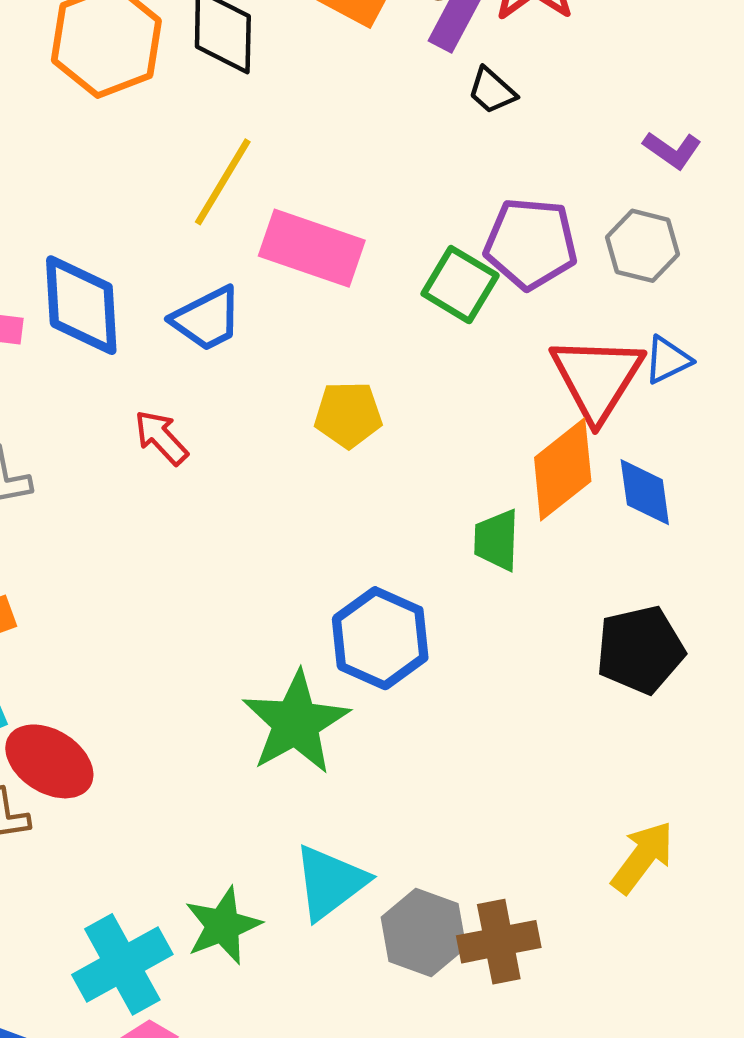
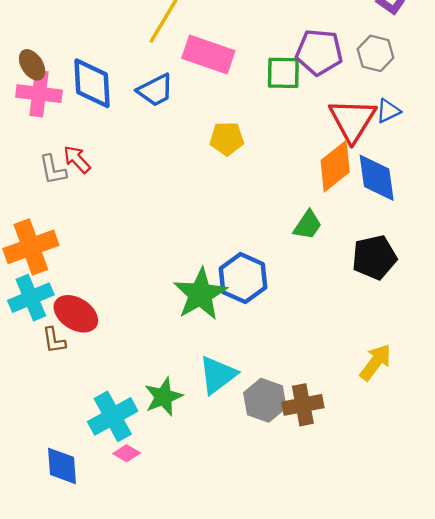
green square: (460, 285) -> (283, 73), turned -30
red arrow: (161, 437) -> (77, 159), moved
blue diamond: (645, 492) -> (377, 178), size x1.4
green trapezoid: (497, 540) -> (308, 225), moved, turned -148
blue hexagon: (380, 638) -> (243, 278), moved

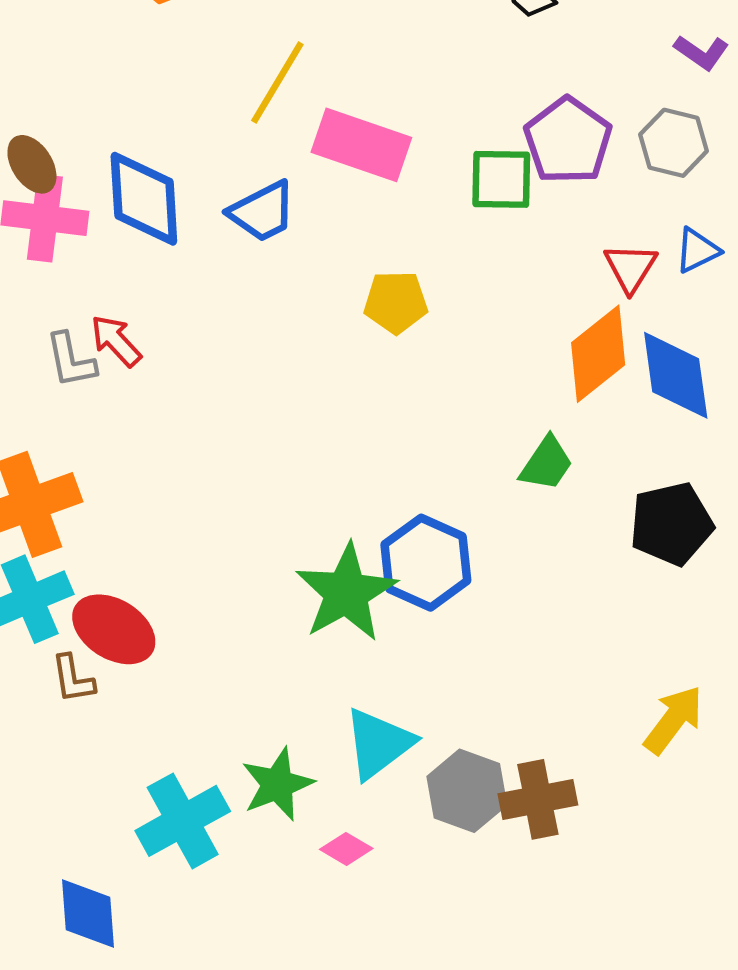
purple pentagon: (319, 52) -> (568, 141), turned 30
red triangle: (352, 120) -> (630, 268), size x0.6
pink diamond: (127, 453) -> (346, 849), moved

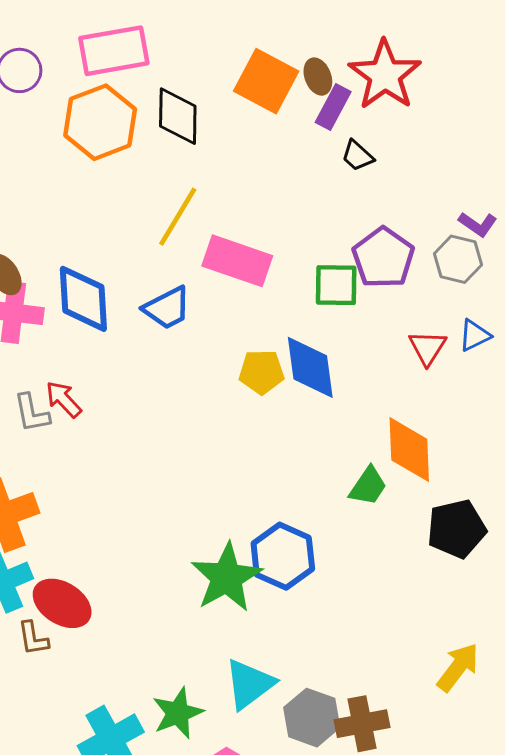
purple L-shape: (701, 52) -> (478, 224), moved
orange diamond: (598, 354) -> (409, 450), moved, turned -54
blue diamond: (676, 375) -> (310, 367), moved

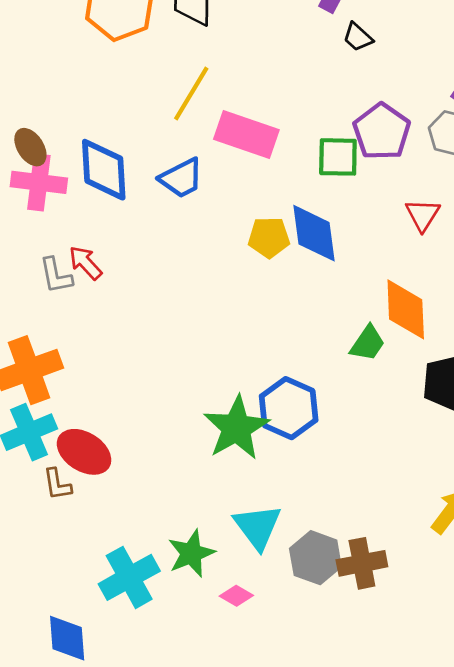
cyan triangle: (249, 684) -> (258, 527), turned -30

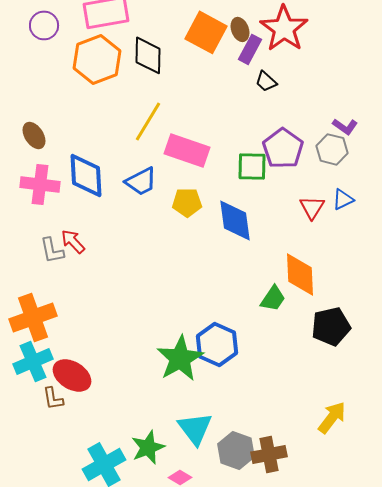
brown ellipse: (30, 147) -> (34, 135), moved
yellow pentagon: (269, 237) -> (187, 202), moved

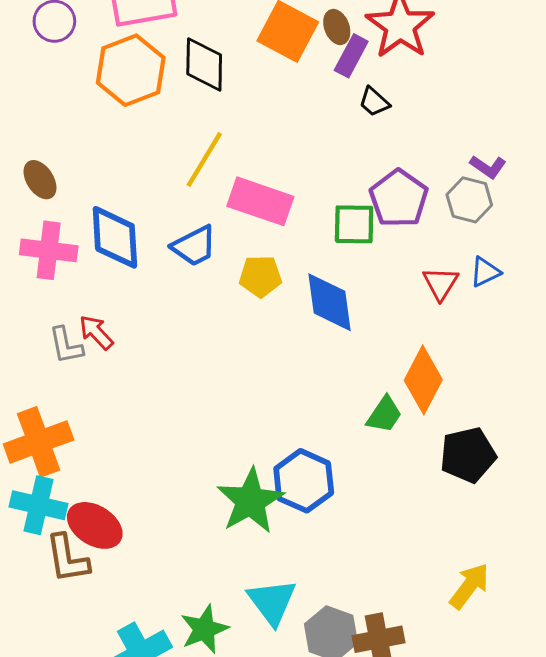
orange diamond: (300, 274) -> (423, 380), turned 30
cyan cross: (33, 361) -> (39, 505), turned 36
brown L-shape: (53, 398) -> (67, 559), size x1.5

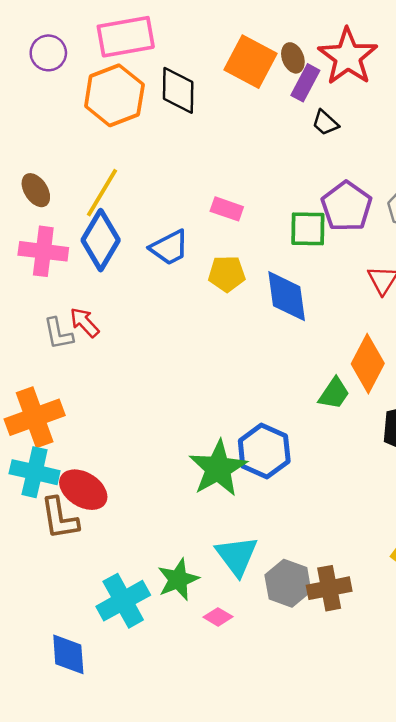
yellow line: (204, 160) -> (102, 193), moved
pink rectangle: (260, 201) -> (227, 209), size x0.6
blue diamond: (115, 237) -> (101, 240), turned 34

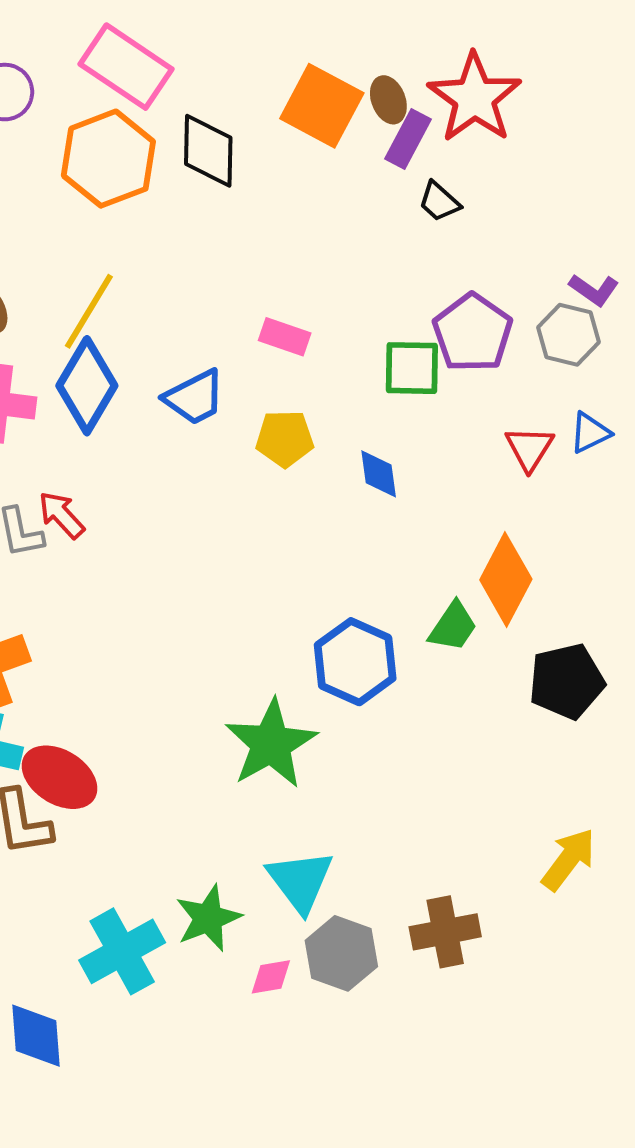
pink rectangle: (126, 37) -> (126, 67), turned 44
blue diamond: (287, 296) -> (379, 474), size x0.6
blue hexagon: (264, 451) -> (355, 662), moved
gray hexagon: (288, 583) -> (341, 953), moved
pink diamond: (218, 617) -> (271, 977), turned -40

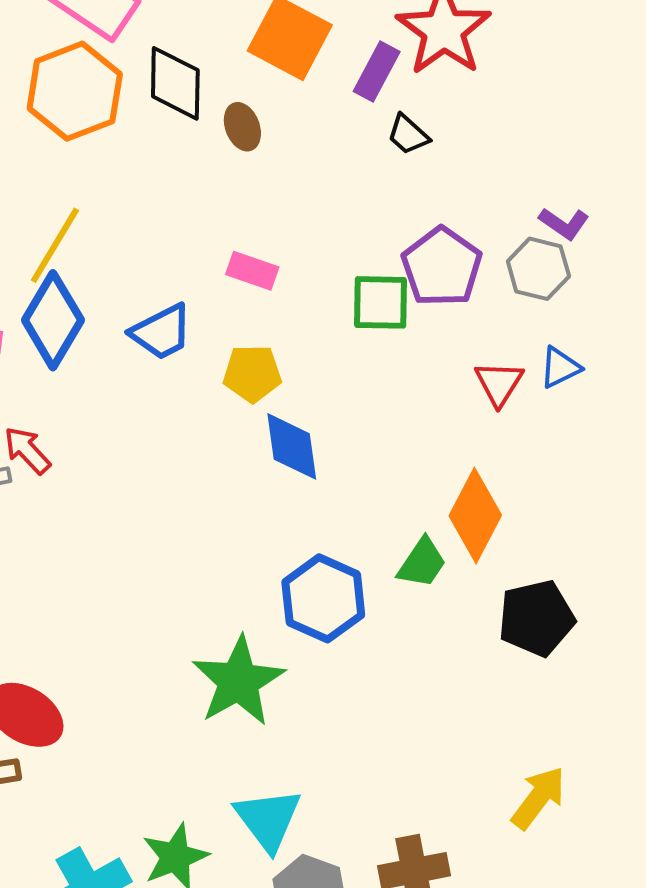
brown ellipse: (388, 100) -> (242, 127), moved
blue diamond: (379, 474) -> (292, 446), moved, size x1.4

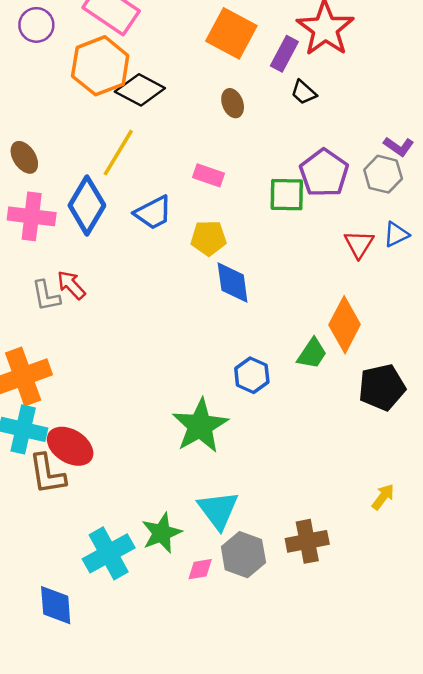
black diamond: (175, 83) -> (140, 90), moved, turned -63
brown ellipse: (242, 127) -> (233, 103), moved
yellow line: (55, 245) -> (118, 153), moved
blue hexagon: (323, 598) -> (252, 375), size x0.7
yellow arrow: (538, 798) -> (383, 497), size x0.7

